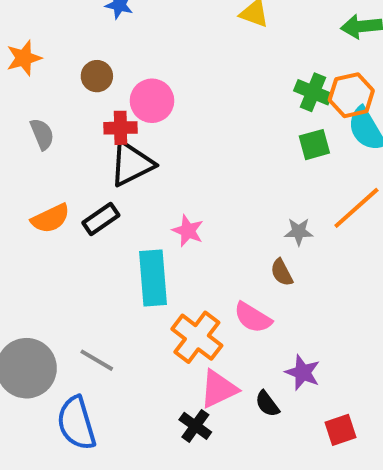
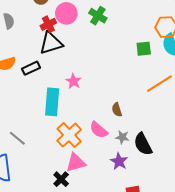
green cross: (313, 92) -> (98, 16), moved
red cross: (121, 128) -> (48, 24), turned -35
gray star: (299, 232) -> (122, 137), moved
black semicircle: (267, 404) -> (143, 144), moved, size x1.6

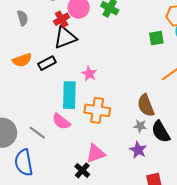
brown semicircle: (117, 110) -> (146, 105), moved, size x1.6
pink semicircle: (99, 130) -> (61, 122), moved
orange cross: (69, 135) -> (97, 110), moved, turned -35

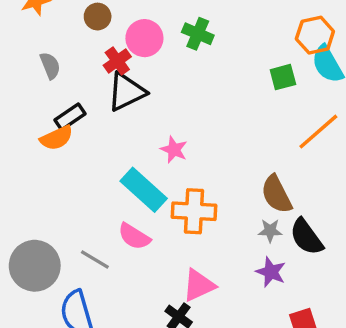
black rectangle: (47, 63) -> (70, 117), moved
cyan rectangle: (69, 95) -> (144, 190), turned -44

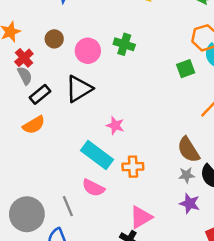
red cross: (117, 61) -> (24, 58), moved
black rectangle: (70, 117) -> (40, 94), moved
orange cross: (194, 211) -> (133, 167), size x0.7
gray line: (95, 260) -> (68, 206), turned 42

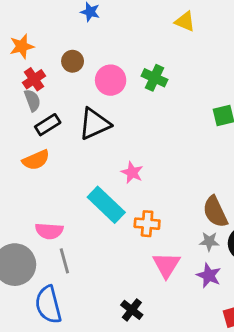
pink semicircle: (93, 188) -> (49, 231), moved, turned -30
pink triangle: (141, 217) -> (166, 265), moved, turned -35

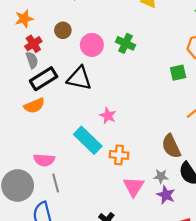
black triangle: (94, 124) -> (79, 78), turned 36
black rectangle: (48, 125) -> (44, 79), size x1.4
gray star: (209, 241) -> (161, 176), moved

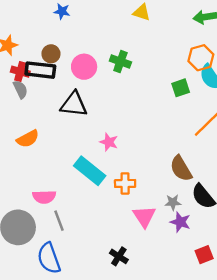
red cross: (33, 44) -> (20, 72), turned -35
black rectangle: (44, 79) -> (40, 70), moved, turned 44

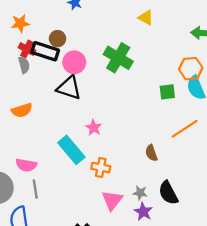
green cross: (120, 62) -> (118, 58), size x1.5
pink circle: (84, 67) -> (74, 62), moved
brown semicircle: (181, 169) -> (151, 153), moved, size x0.7

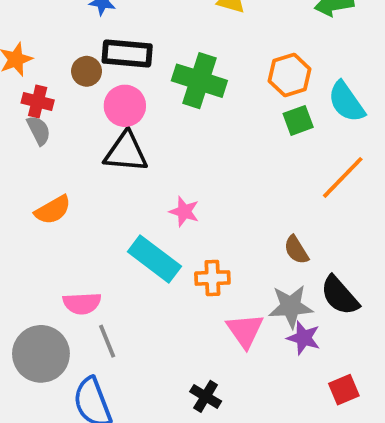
black rectangle: (45, 51) -> (127, 54), moved
orange hexagon: (191, 69) -> (290, 75), moved
brown semicircle: (151, 153) -> (296, 250), moved
gray star: (140, 193) -> (291, 306), size x1.6

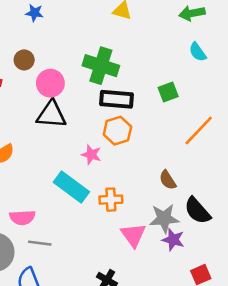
black rectangle: (127, 54) -> (116, 99), moved
orange hexagon: (290, 75) -> (117, 131), moved
cyan semicircle: (346, 102) -> (198, 52), moved, size x0.7
gray line: (107, 341) -> (40, 243), turned -60

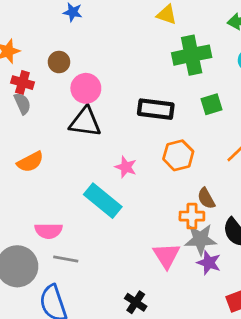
green cross: (101, 66) -> (192, 55), moved, turned -32
orange hexagon: (117, 131) -> (178, 155), moved
orange cross: (111, 200) -> (192, 216), moved

